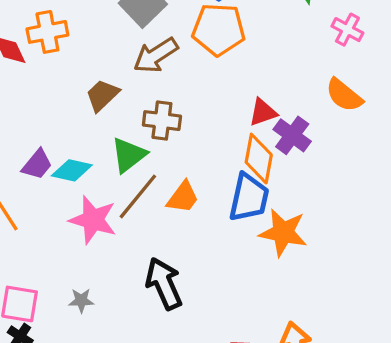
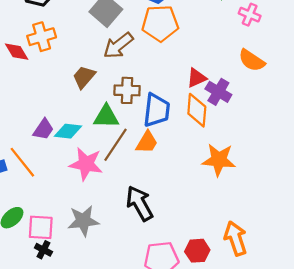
green triangle: (129, 155) -> (106, 117), turned 44
blue trapezoid: (249, 198) -> (157, 110), moved
gray star: (81, 300) -> (83, 221), size x1.8

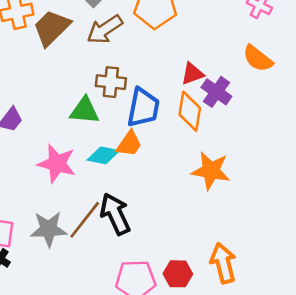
brown trapezoid: (84, 77) -> (52, 28), moved, size x1.4
cyan diamond: (68, 131) -> (103, 155), moved
brown line: (115, 145) -> (85, 220), moved

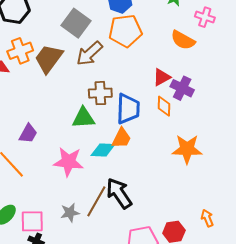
orange semicircle: (258, 59) -> (183, 40), moved
orange diamond: (190, 111) -> (164, 106), size x0.7
gray star: (49, 229) -> (70, 213), size x0.7
orange arrow: (223, 263) -> (207, 218), size x0.6

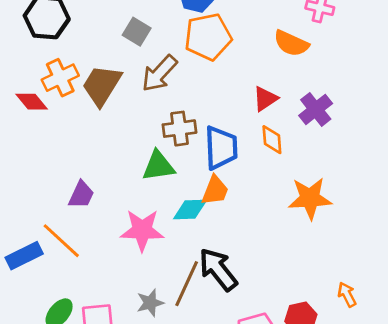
gray square: (76, 23) -> (137, 32), size x0.7
purple cross: (182, 88) -> (316, 109), moved, turned 30

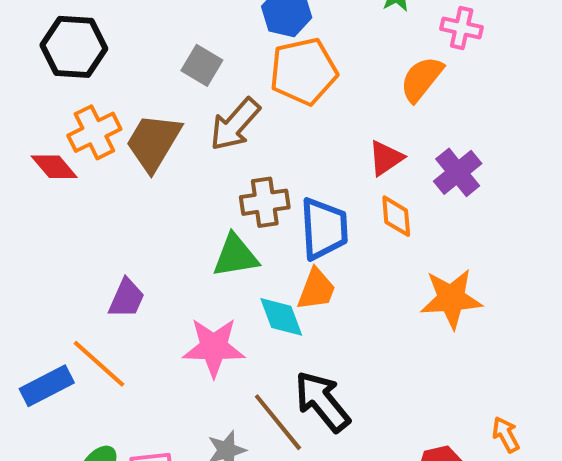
orange semicircle: (291, 43) -> (422, 79), turned 105
cyan diamond: (190, 210) -> (281, 317), turned 72
brown line: (187, 284) -> (278, 422), turned -63

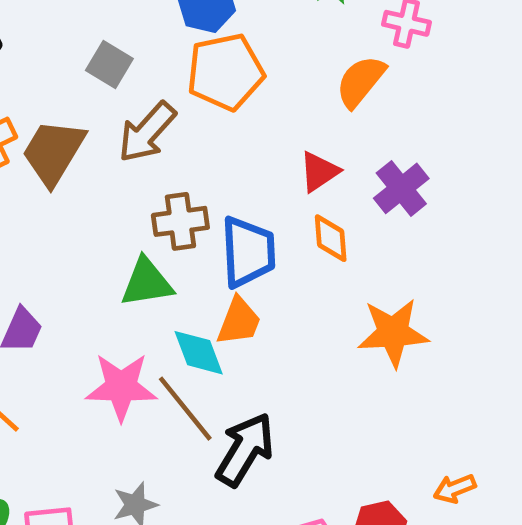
black arrow: (322, 401) -> (245, 450), turned 70
brown line: (278, 422) -> (185, 409), moved
orange arrow: (506, 435) -> (455, 489), turned -84

